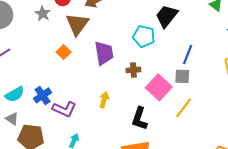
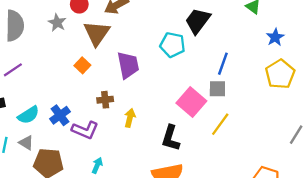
brown cross: (133, 70) -> (105, 100), moved

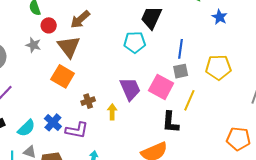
orange square: (82, 65) -> (63, 76), size x1.6
purple trapezoid: (128, 65) -> (130, 89), moved
yellow pentagon: (280, 74) -> (218, 67), moved, turned -30
black L-shape: (171, 138) -> (170, 122), moved

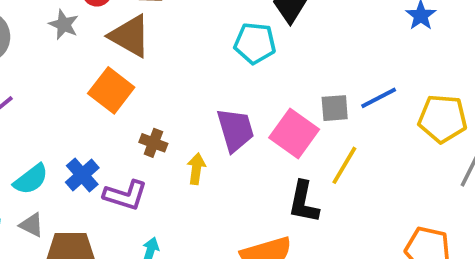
brown triangle: (69, 47) -> (130, 36), turned -30
blue line: (180, 49) -> (379, 98), moved, turned 48
yellow pentagon: (218, 67) -> (443, 119), moved
brown cross: (88, 101) -> (153, 143), turned 32

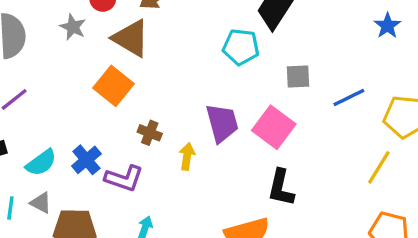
gray square: (335, 108) -> (298, 77), moved
yellow line: (344, 165) -> (379, 167), moved

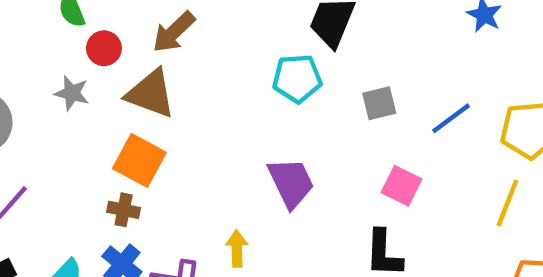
pink square: (274, 127) -> (402, 186), moved, size x0.7
brown cross: (150, 133) -> (124, 210), moved
yellow arrow: (187, 156) -> (237, 249), moved

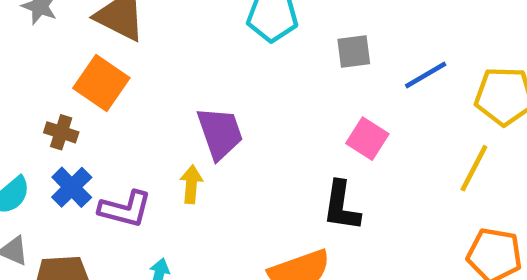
purple trapezoid: (291, 183) -> (220, 133), moved
brown cross: (124, 210) -> (61, 132), moved

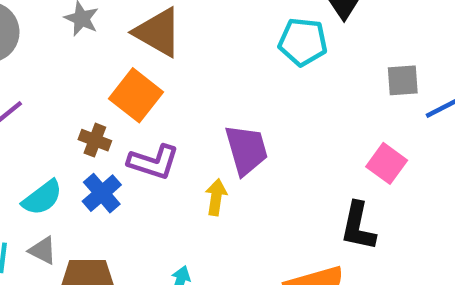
gray square: (354, 52) -> (403, 80), moved
purple L-shape: (125, 209) -> (153, 162), moved

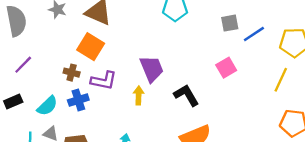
pink square: (387, 163) -> (226, 68), turned 30
blue cross: (102, 193) -> (78, 100), turned 30
black L-shape: (358, 226) -> (186, 95), moved, turned 144

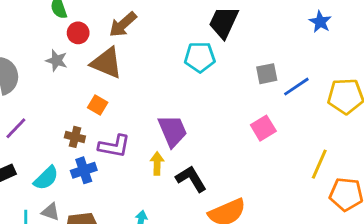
orange square: (91, 47) -> (98, 105), size x0.6
yellow line: (281, 80) -> (319, 164), moved
black L-shape: (186, 95) -> (191, 179), moved

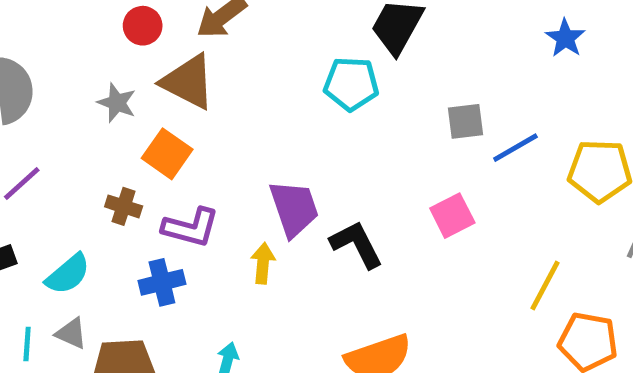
gray star: (56, 60) -> (117, 103), moved
orange square: (98, 105) -> (167, 154), size x1.4
blue cross: (84, 170) -> (162, 282), moved
black L-shape: (191, 179) -> (356, 244), moved

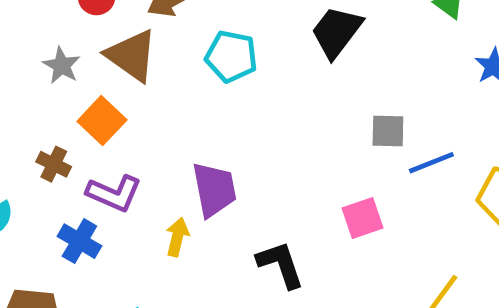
cyan pentagon: (351, 84) -> (231, 56), moved
black L-shape: (356, 244) -> (281, 264), moved
blue cross: (162, 282) -> (79, 241), turned 36

